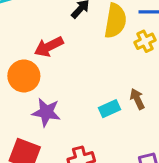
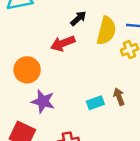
red arrow: (49, 47) -> (63, 43), moved

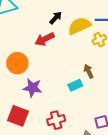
yellow semicircle: (106, 31) -> (79, 26), turned -125
brown arrow: (119, 97) -> (89, 71), moved

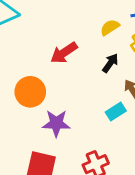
black arrow: (56, 18) -> (110, 63), moved
yellow semicircle: (79, 26) -> (110, 27), size x0.6

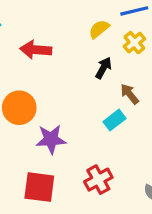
red arrow: (64, 53) -> (36, 50), moved, turned 44

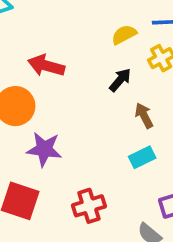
red arrow: (36, 50) -> (46, 66), moved
cyan rectangle: (115, 120) -> (142, 157), moved

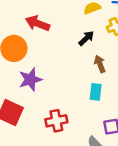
purple star: (44, 149) -> (30, 80), turned -30
cyan rectangle: (142, 157) -> (96, 92), turned -63

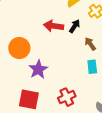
red arrow: (38, 23) -> (54, 26), moved

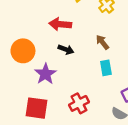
black arrow: (75, 26) -> (66, 50), moved, turned 80

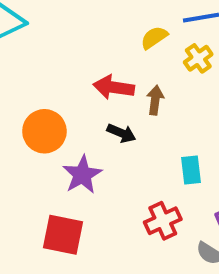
brown arrow: (102, 42) -> (155, 100), moved, turned 42
red cross: (79, 103) -> (163, 221), moved

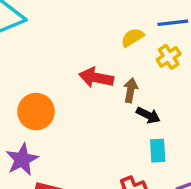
black arrow: (121, 133) -> (148, 115), moved
purple star: (82, 175) -> (22, 159), moved

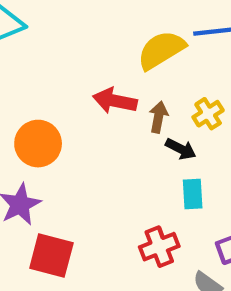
yellow semicircle: (132, 38) -> (161, 50), size x1.6
yellow cross: (169, 57) -> (208, 114), moved

